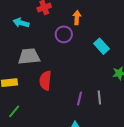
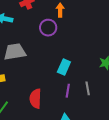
cyan rectangle: (102, 46) -> (64, 67), moved, turned 70
red semicircle: (45, 81) -> (35, 99), moved

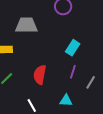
gray line: (88, 88) -> (91, 82), moved, turned 32

